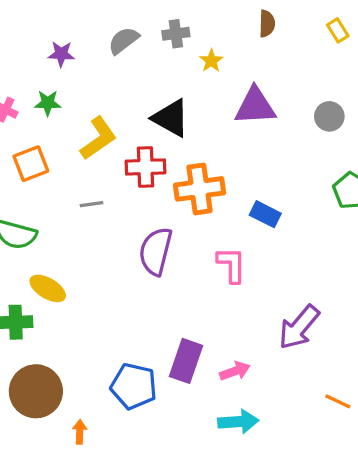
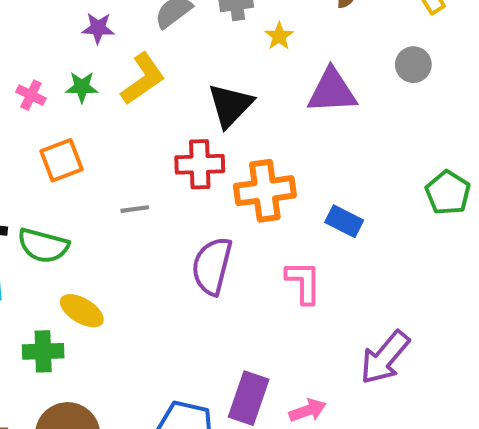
gray circle: (329, 116) -> (413, 65), moved
black triangle: (171, 118) -> (230, 105), turned 45
yellow L-shape: (98, 138) -> (143, 79), moved

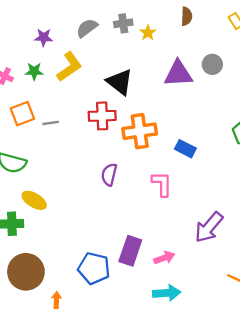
yellow star: (279, 36) -> (148, 33), moved
gray circle: (413, 65) -> (212, 64), moved
black triangle: (230, 105) -> (120, 82), turned -36
gray line: (135, 209) -> (51, 123), moved
purple semicircle: (212, 266) -> (109, 175), size x0.7

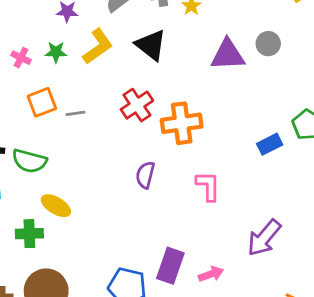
black triangle: (120, 82) -> (151, 45), moved
red cross: (102, 116) -> (137, 105), turned -32
blue rectangle: (185, 149) -> (270, 144), moved, turned -54

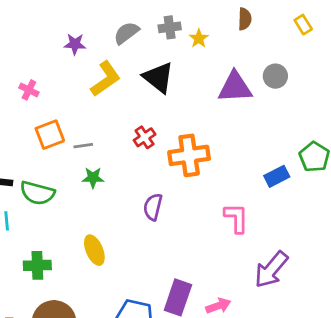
green star: (56, 52) -> (93, 178), moved
red cross: (137, 105) -> (145, 137), size x0.7
pink L-shape: (208, 186) -> (236, 218), moved
yellow ellipse: (56, 206) -> (94, 250), moved, turned 36

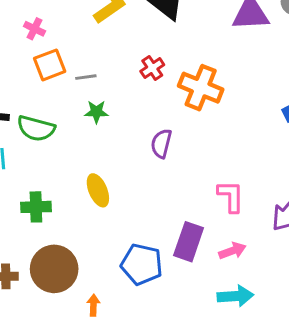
pink cross: (29, 90) -> (34, 29), moved
orange cross: (189, 155) -> (201, 88), turned 30
pink L-shape: (236, 218) -> (231, 196), moved

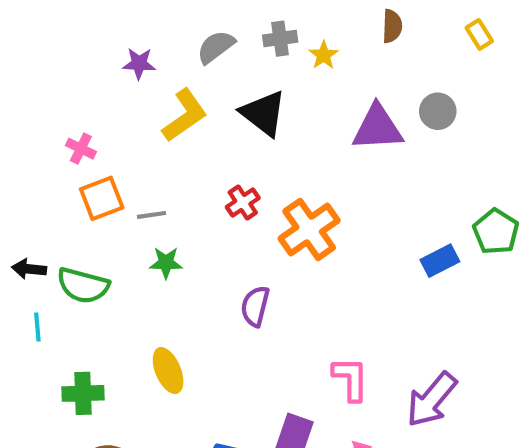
orange cross: (201, 88) -> (309, 229), turned 33

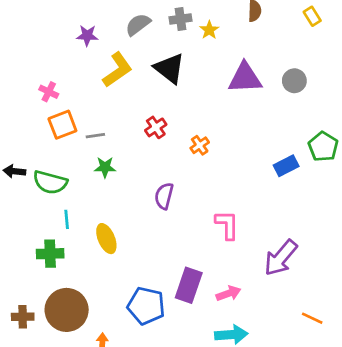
gray circle: (438, 111) -> (294, 81), moved
orange cross: (309, 229) -> (200, 145), size x0.5
cyan line: (37, 327) -> (67, 219), moved
pink L-shape: (351, 379) -> (227, 225), moved

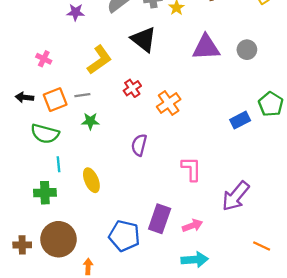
yellow L-shape: (117, 70) -> (99, 60), moved
orange square: (62, 125) -> (55, 100), moved
orange cross: (200, 145) -> (169, 103), size x1.5
black arrow: (14, 171) -> (24, 97), moved

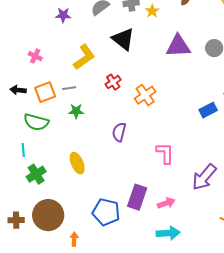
cyan line: (59, 164) -> (23, 150), moved
green cross: (45, 193) -> (36, 174), turned -30

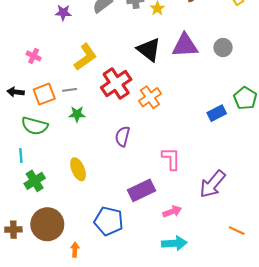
black triangle: (123, 39) -> (149, 50), moved
red cross: (113, 82) -> (116, 83), size x1.8
purple rectangle: (137, 197) -> (142, 190), moved, turned 45

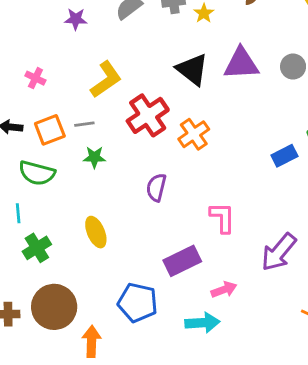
cyan arrow: (174, 243) -> (202, 323), moved
orange arrow: (75, 250) -> (92, 341), size x1.5

